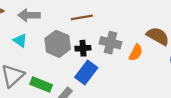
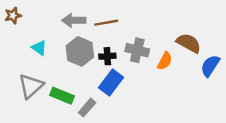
gray arrow: (29, 15) -> (74, 20), moved

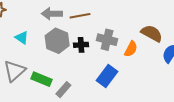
blue rectangle: (111, 83) -> (107, 76), moved

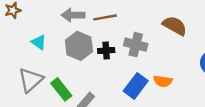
brown semicircle: (152, 33) -> (175, 26), moved
orange semicircle: (131, 49) -> (163, 81), moved, turned 70
green rectangle: (42, 79) -> (61, 89), turned 30

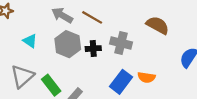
gray arrow: (73, 15) -> (62, 15), turned 30
brown line: (105, 17) -> (92, 17), turned 40

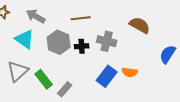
gray arrow: (62, 15) -> (36, 16), moved
brown line: (92, 17) -> (81, 18), turned -36
cyan triangle: (30, 41) -> (25, 39), size x1.5

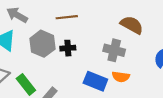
gray cross: (107, 41) -> (114, 50), moved
blue rectangle: (107, 76) -> (95, 81), turned 75

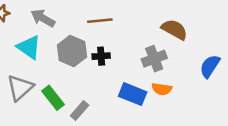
gray cross: (114, 50) -> (154, 59), turned -35

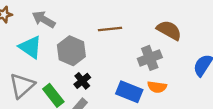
brown line: (100, 21) -> (110, 29), moved
black cross: (101, 56) -> (82, 81), moved, turned -35

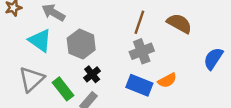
brown line: (110, 29) -> (139, 22), moved, turned -65
gray cross: (150, 58) -> (142, 51), moved
orange semicircle: (157, 87) -> (167, 80), turned -36

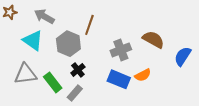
brown line: (139, 22) -> (89, 25), moved
brown semicircle: (179, 23) -> (153, 40), moved
gray triangle: (32, 79) -> (25, 74), turned 35

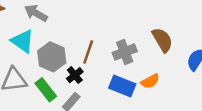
brown line: (89, 25) -> (88, 52), moved
brown semicircle: (153, 40) -> (162, 40), turned 30
gray hexagon: (68, 44) -> (52, 57), moved

